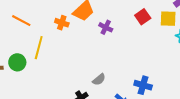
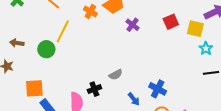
green circle: (17, 62) -> (46, 49), moved

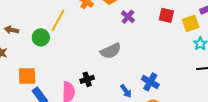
red square: (171, 22) -> (166, 15), turned 35
yellow square: (195, 29) -> (191, 23), turned -36
gray semicircle: (116, 75) -> (111, 51), moved, size x1.5

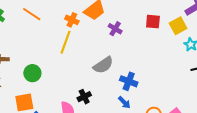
yellow line: (58, 20) -> (66, 42), moved
green circle: (41, 37) -> (32, 73), moved
blue cross: (150, 82) -> (129, 81), moved

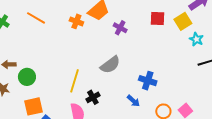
yellow line: (66, 42) -> (74, 81), moved
green circle: (32, 73) -> (27, 77), moved
blue cross: (129, 81) -> (148, 81), moved

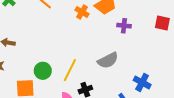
purple cross: (120, 28) -> (124, 26), turned -32
green circle: (27, 77) -> (43, 71), moved

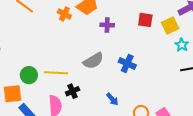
yellow line: (70, 70) -> (56, 73), turned 70
blue cross: (142, 82) -> (127, 64), moved

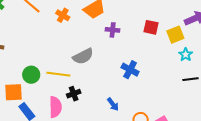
orange cross: (64, 14) -> (63, 15), moved
gray semicircle: (93, 61) -> (83, 56), moved

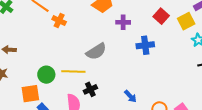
orange cross: (63, 15) -> (59, 21), moved
red square: (151, 27) -> (161, 16), turned 35
blue cross: (130, 70) -> (145, 45), moved, turned -30

